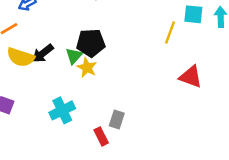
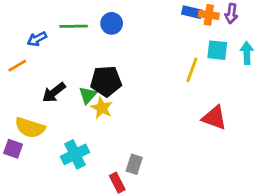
yellow semicircle: (21, 57) -> (30, 128), moved

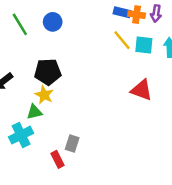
green line: (74, 26) -> (20, 24), turned 60
yellow line: (192, 70) -> (122, 40), moved, turned -60
green triangle: (88, 95) -> (34, 112), moved, turned 35
red triangle: (214, 118) -> (141, 90), moved

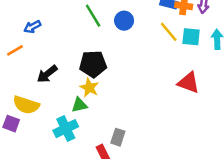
blue circle: (53, 22) -> (124, 21), moved
green line: (20, 24) -> (93, 16), moved

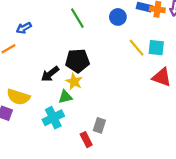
blue circle: (124, 21) -> (118, 17), moved
yellow line: (169, 32) -> (137, 48), moved
cyan square: (191, 37) -> (156, 48), moved
black arrow: (47, 74) -> (50, 74), moved

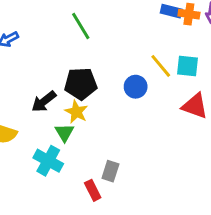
blue circle: (118, 17) -> (136, 87), moved
green triangle: (65, 97) -> (65, 133), turned -48
cyan cross: (53, 118) -> (48, 161), turned -35

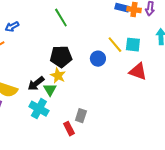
black arrow: (44, 101) -> (36, 84), moved

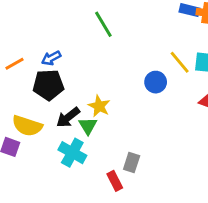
blue arrow: (12, 27) -> (51, 58), moved
black pentagon: (61, 57) -> (48, 85), moved

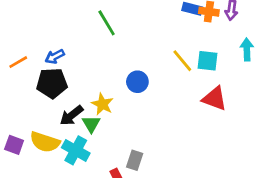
blue circle: (156, 82) -> (137, 82), moved
yellow semicircle: (27, 126) -> (45, 142), moved

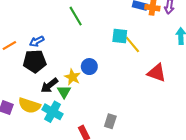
cyan square: (208, 61) -> (120, 36), moved
blue circle: (137, 82) -> (89, 67), moved
gray rectangle: (135, 160) -> (110, 121), moved

